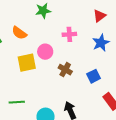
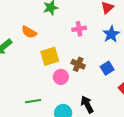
pink circle: (45, 52) -> (61, 77), moved
yellow square: (27, 63) -> (50, 56), moved

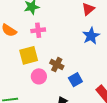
pink cross: (79, 29) -> (38, 30), moved
blue square: (107, 68) -> (75, 80), moved

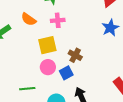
pink circle: (39, 76) -> (48, 67), moved
blue square: (75, 80) -> (66, 73), moved

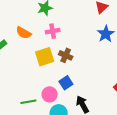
brown cross: (75, 55) -> (66, 55), moved
pink circle: (48, 67) -> (50, 94), moved

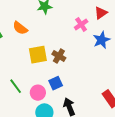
pink cross: (53, 31) -> (81, 24), moved, turned -32
green line: (28, 102) -> (16, 86), moved, turned 56

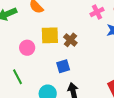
green line: (16, 86) -> (18, 77), moved
pink circle: (38, 93) -> (27, 48), moved

